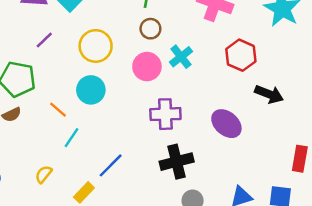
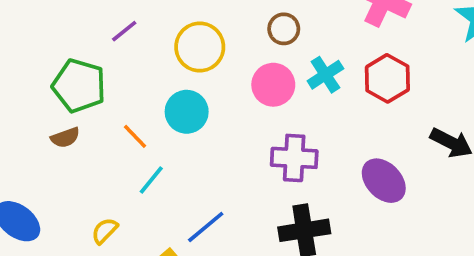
red hexagon: (241, 55) -> (387, 78), moved

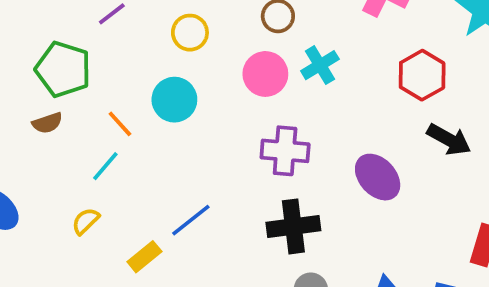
yellow circle: (200, 47) -> (190, 33), size x0.7
red hexagon: (387, 78) -> (422, 75), moved
cyan line: (151, 180) -> (105, 166), moved

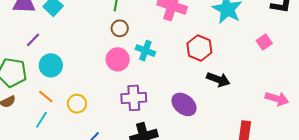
yellow circle: (190, 33) -> (77, 104), moved
cyan cross: (320, 65) -> (145, 51), turned -30
cyan circle: (174, 100) -> (51, 65), moved

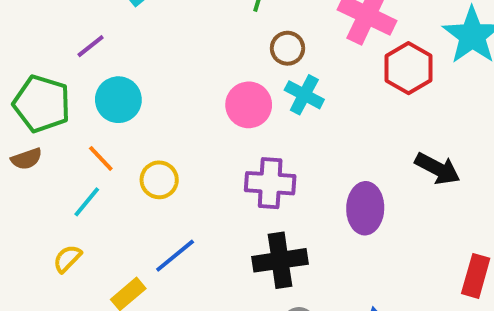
brown circle: (120, 28) -> (288, 48), moved
red hexagon: (199, 48) -> (409, 68), moved
purple ellipse: (184, 104) -> (365, 208), turned 45

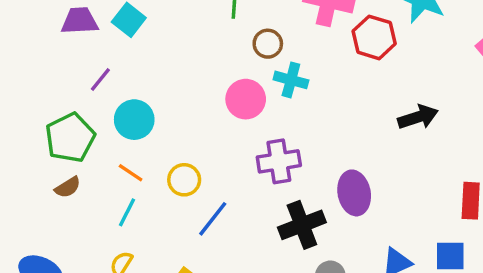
green pentagon: (42, 104) -> (70, 138), turned -30
black arrow: (438, 169) -> (418, 117), turned -33
purple ellipse: (365, 208) -> (354, 193), moved
blue line: (175, 256) -> (213, 219), moved

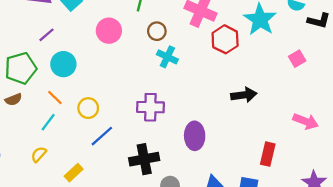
pink circle: (246, 99) -> (109, 31), moved
black cross: (302, 225) -> (144, 159), moved

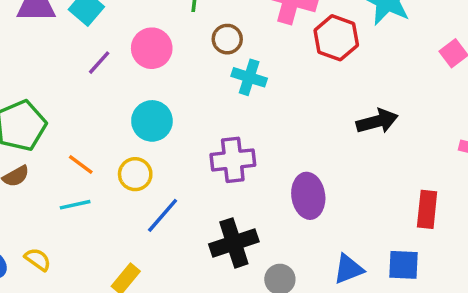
purple line: (46, 35) -> (99, 63), moved
cyan circle: (63, 64) -> (152, 121), moved
cyan line: (48, 122) -> (75, 205), turned 48
yellow semicircle: (39, 154) -> (38, 259), moved, turned 91

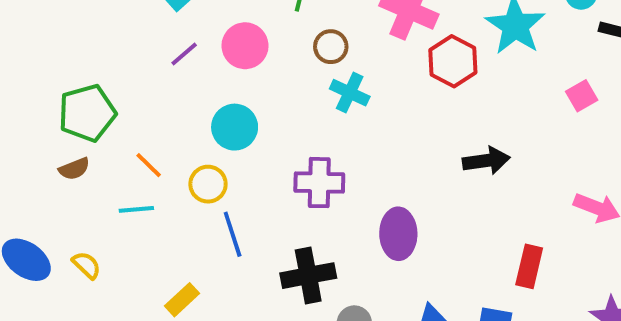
blue line: (163, 215) -> (233, 234), turned -66

